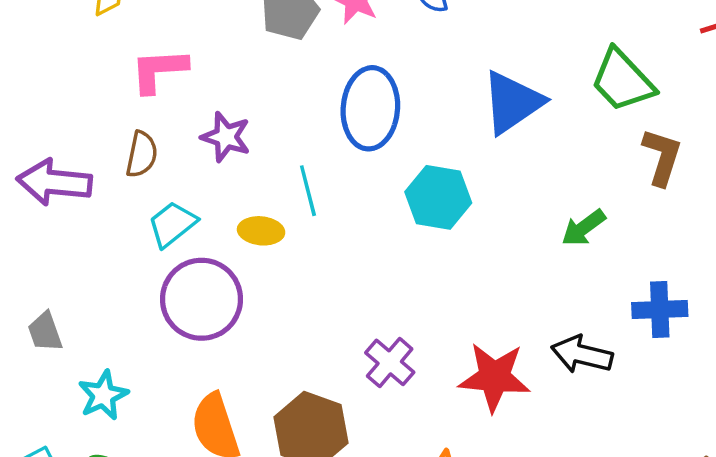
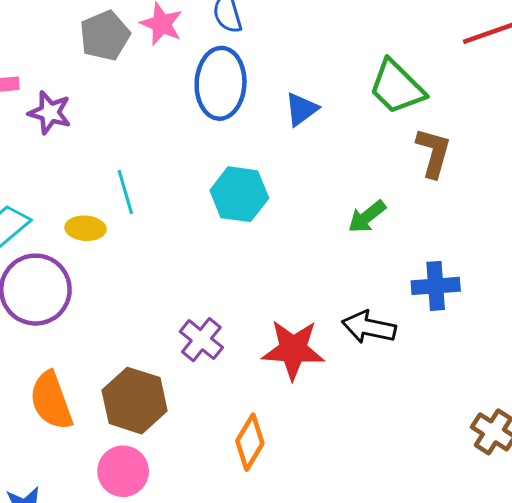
blue triangle: (512, 102) -> (301, 109), size x0.6
blue ellipse: (370, 108) -> (221, 83), moved
purple star: (226, 137) -> (50, 113), moved

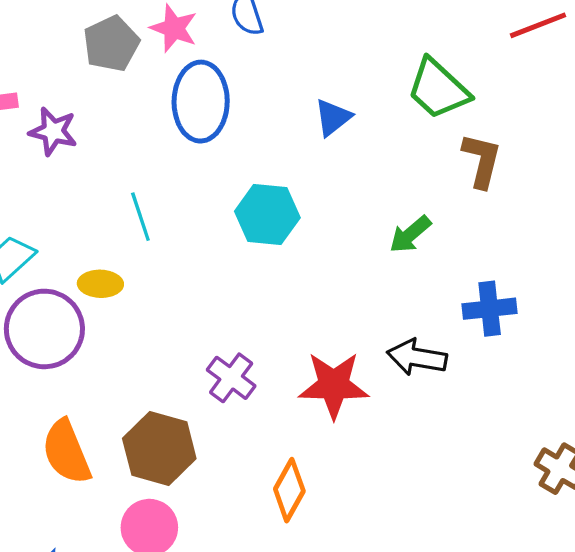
blue ellipse: (221, 83) -> (201, 102), moved
yellow ellipse: (86, 228) -> (100, 284), moved

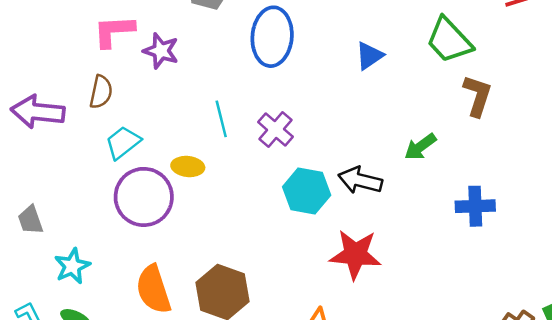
cyan hexagon: (267, 215) -> (307, 191), moved
black arrow: (417, 357) -> (360, 180), moved
purple cross: (231, 378) -> (275, 129), moved

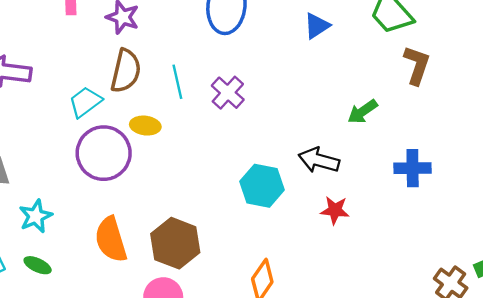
brown semicircle: (101, 92) -> (126, 71), moved, size x1.4
black arrow: (360, 180) -> (319, 160), moved
cyan hexagon: (307, 191) -> (262, 186), moved
red star: (355, 254) -> (335, 210), moved, size x0.6

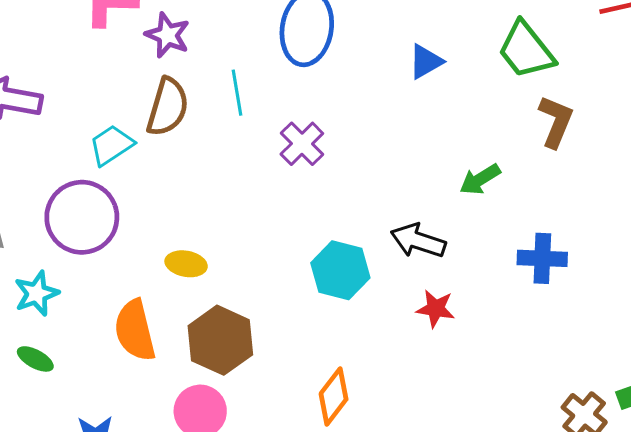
cyan line: (177, 82) -> (237, 93), moved
yellow ellipse: (145, 126) -> (186, 264), moved
purple circle: (104, 153) -> (82, 217), moved

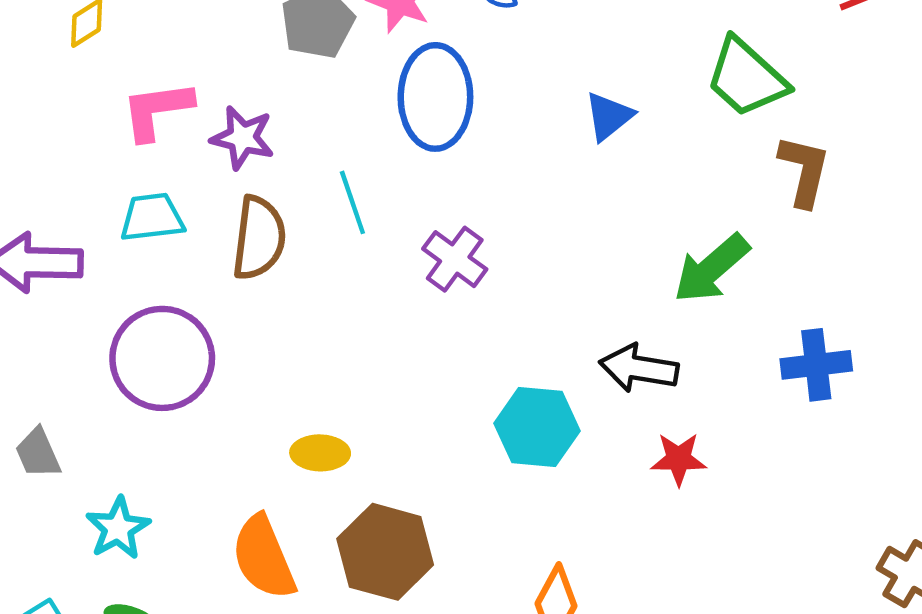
cyan trapezoid: (111, 145) -> (152, 217), moved, turned 36
green arrow: (480, 179) -> (711, 268), size x1.4
purple circle: (82, 217) -> (162, 358), moved

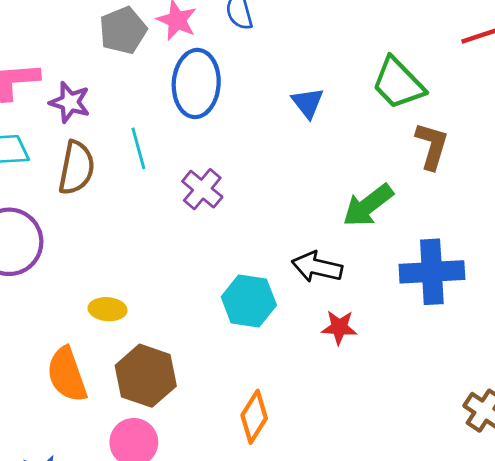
blue triangle: (609, 116) -> (308, 103), turned -33
blue cross: (816, 365) -> (432, 272), size x1.4

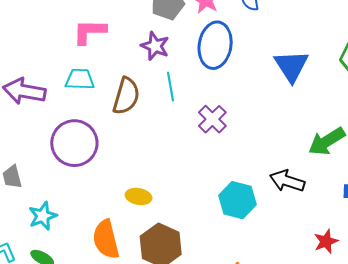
purple star: (70, 102) -> (155, 46), moved
blue triangle: (308, 103) -> (291, 66), size x1.5
red star: (339, 327) -> (326, 241), moved, turned -30

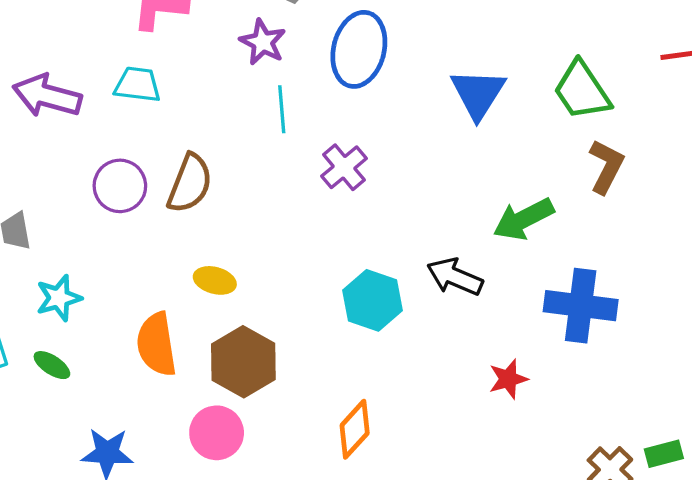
brown semicircle: (126, 96) -> (190, 183), moved
purple circle: (74, 143) -> (120, 186), size x0.7

